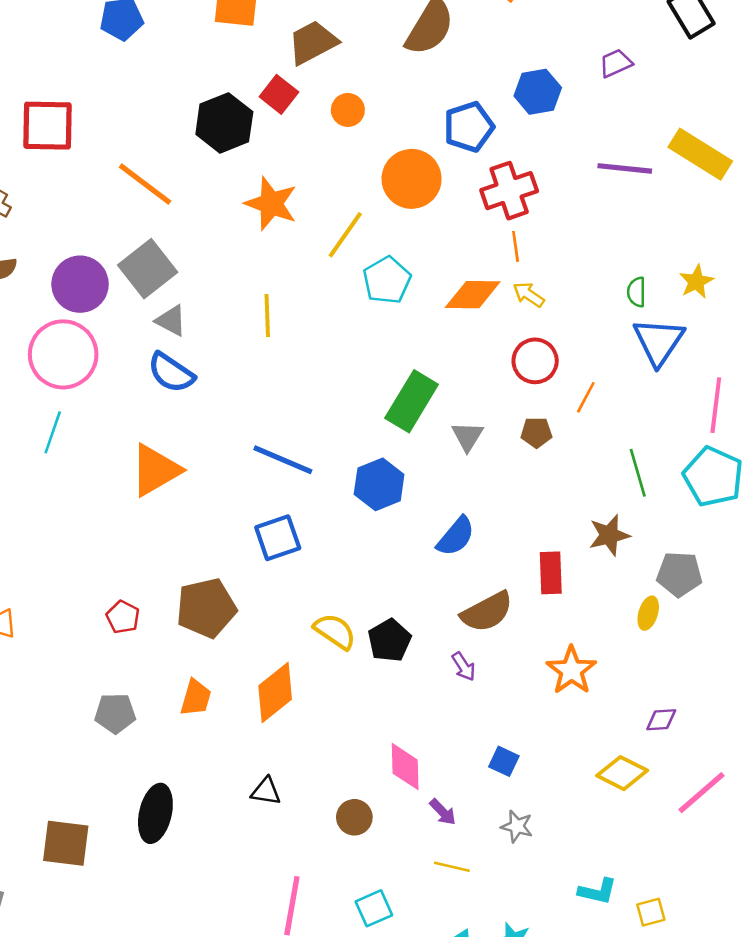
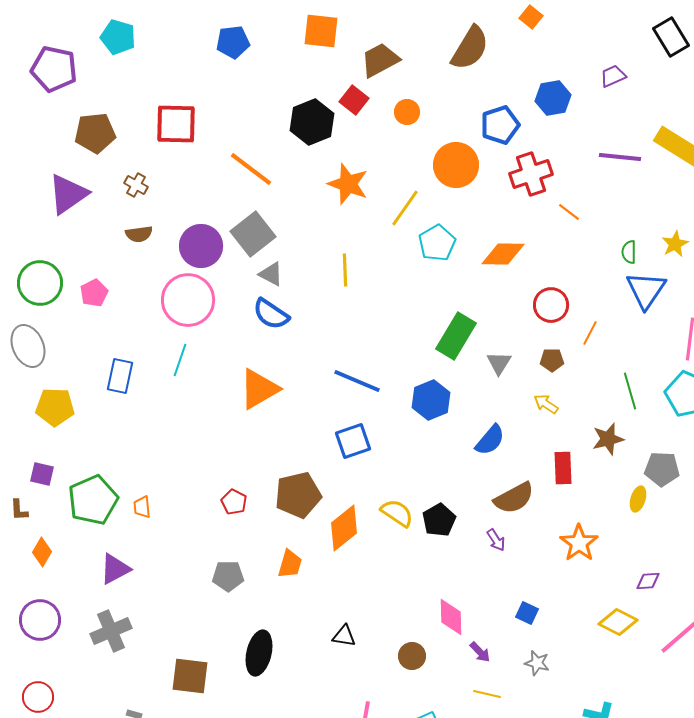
orange line: (516, 246) -> (569, 212), moved, turned -45
yellow arrow: (529, 295) -> (546, 404), moved
orange diamond: (275, 692) -> (344, 528), moved

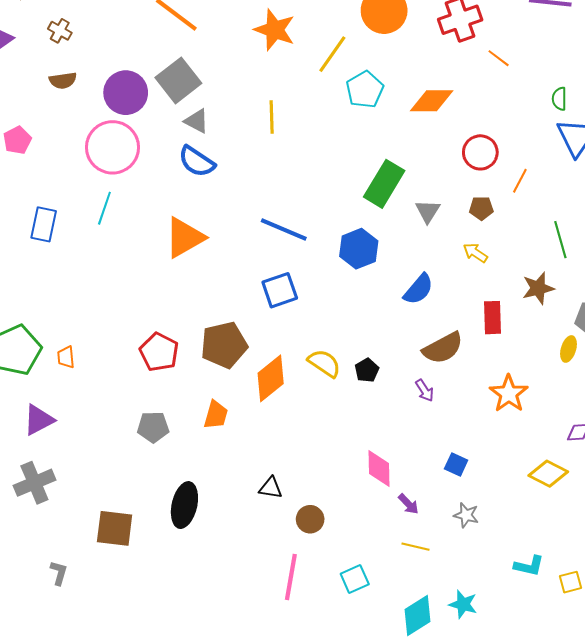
red pentagon: (234, 502) -> (159, 352), size x1.5
black pentagon: (439, 520) -> (367, 370), size x0.7
brown circle: (412, 656) -> (310, 519), moved

